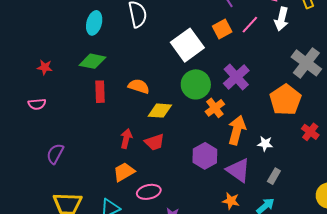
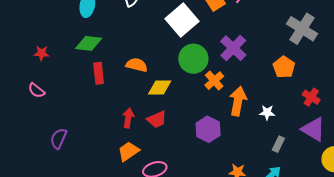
orange pentagon: (285, 100) -> (284, 67), size x0.7
pink semicircle: (37, 104) -> (36, 90), turned 48
purple triangle: (238, 170) -> (313, 129), moved

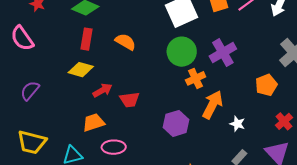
yellow diamond: (160, 88) -> (81, 70), moved
pink semicircle: (36, 90) -> (22, 38), size x1.5
red arrow: (128, 118) -> (102, 90), turned 36

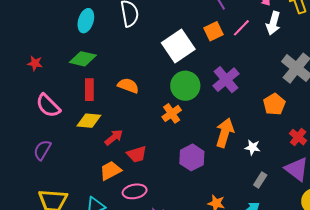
pink semicircle: (22, 38) -> (48, 106), moved
orange cross: (196, 78) -> (172, 113), moved
red trapezoid: (130, 100) -> (137, 154), moved

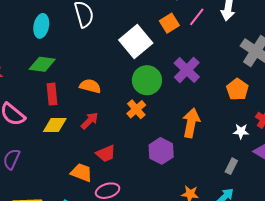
red arrow: (114, 137) -> (90, 121), moved
white star: (252, 147) -> (241, 131), moved
orange trapezoid: (110, 171) -> (81, 172), turned 55

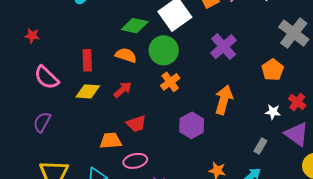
green diamond: (42, 64) -> (135, 26), moved
green circle: (147, 80) -> (164, 50), moved
orange trapezoid: (81, 172) -> (111, 141), turned -30

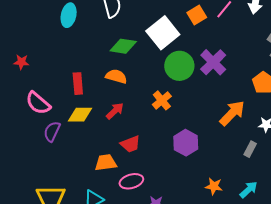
green circle: (164, 50) -> (179, 66), moved
orange arrow: (224, 100) -> (232, 113), moved, turned 32
purple semicircle: (42, 122) -> (52, 131), moved
gray rectangle: (260, 146) -> (250, 149), moved

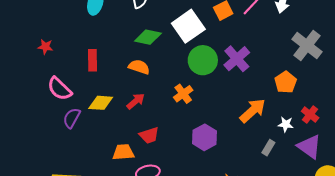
red rectangle: (78, 84) -> (93, 60), moved

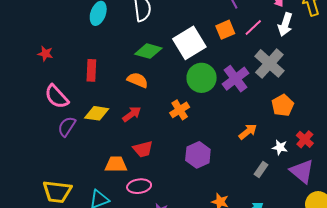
gray cross: (307, 46) -> (269, 63), moved
orange arrow: (253, 111) -> (248, 132), size x0.7

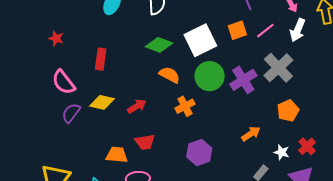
orange semicircle: (138, 80) -> (169, 75), moved

